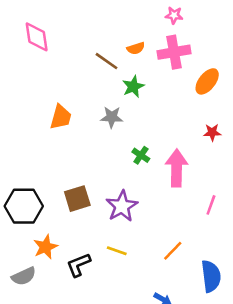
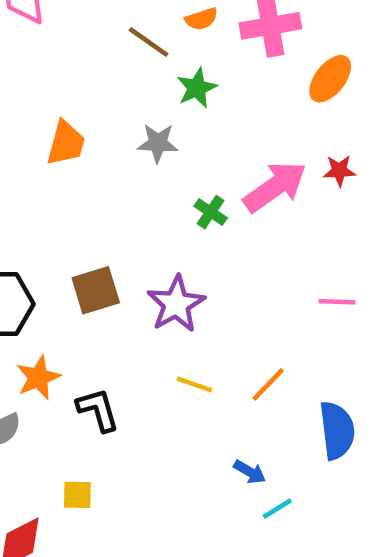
pink arrow: (177, 168) -> (275, 187), moved, turned 54
pink line: (211, 205) -> (337, 302), turned 72
yellow line: (117, 251) -> (195, 384), moved
black L-shape: (79, 265) -> (98, 410), turned 96

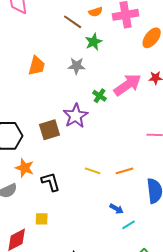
purple star: (176, 304) -> (76, 116), moved
orange star: (38, 378) -> (25, 168), turned -30
orange line: (268, 384) -> (125, 171), turned 30

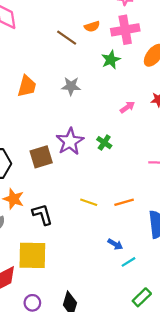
green star: (94, 42) -> (111, 60), moved
pink arrow: (128, 85) -> (127, 107), size x0.5
green cross: (100, 96) -> (104, 143), moved
yellow square: (42, 219) -> (32, 255), size x2.0

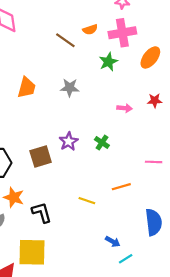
pink arrow: (127, 107) -> (125, 108), turned 40
purple star: (70, 141) -> (69, 141), size x0.7
orange line: (124, 202) -> (121, 187), moved

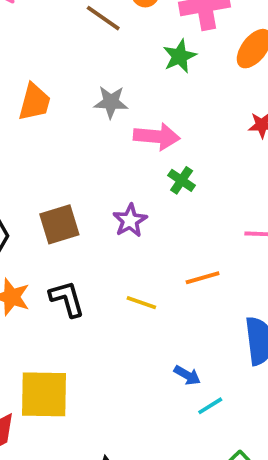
pink arrow: (125, 108) -> (157, 136), moved, size x1.6
purple star: (69, 141) -> (130, 221), moved
green cross: (102, 143) -> (182, 180), moved
black L-shape: (42, 212) -> (67, 299), moved

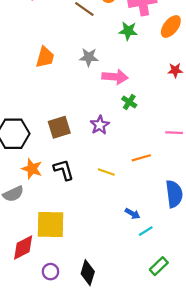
green star: (180, 56) -> (128, 31), turned 30

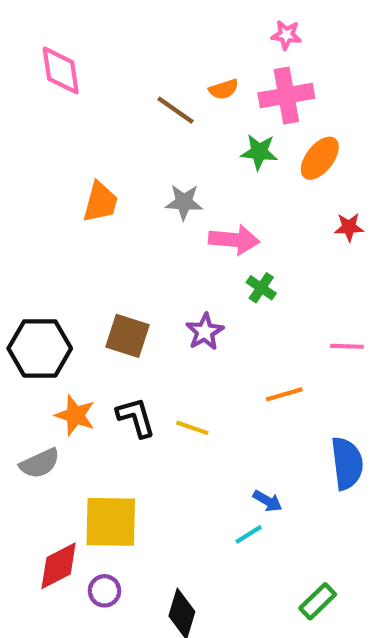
orange ellipse: (171, 27) -> (320, 158), moved
brown square: (59, 127) -> (127, 336), turned 35
yellow line: (106, 172) -> (192, 428), moved
cyan line: (146, 231) -> (249, 534), moved
purple circle: (50, 272) -> (104, 591), moved

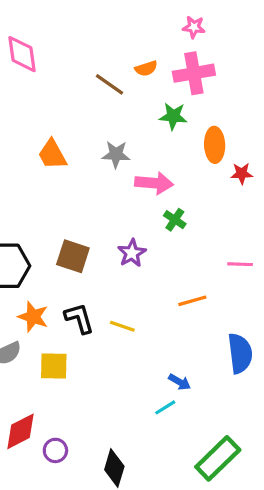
orange ellipse: (320, 158) -> (215, 145), moved, turned -40
orange trapezoid: (100, 202) -> (52, 154), turned 136
yellow square: (111, 522) -> (54, 366), moved, size x0.7
green rectangle: (318, 601) -> (218, 458), size x1.6

